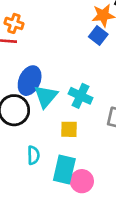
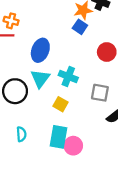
blue ellipse: (30, 81) -> (40, 50), moved
yellow square: (69, 129) -> (60, 104), turned 32
cyan semicircle: (33, 155) -> (21, 134), moved

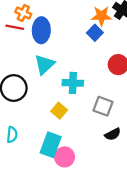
blue ellipse: (40, 50) -> (41, 30), moved, turned -30
cyan cross: (68, 76) -> (73, 83), turned -30
cyan triangle: (40, 79) -> (44, 65), moved

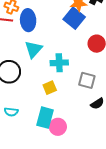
blue square: (95, 33) -> (74, 18), size x1.5
yellow square: (59, 111) -> (50, 88), turned 32
cyan semicircle: (12, 135) -> (11, 112), turned 96

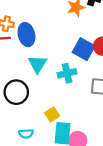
blue square: (74, 18) -> (84, 49), moved
yellow square: (50, 88) -> (52, 114), moved

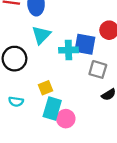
blue square: (84, 49) -> (85, 44), moved, turned -30

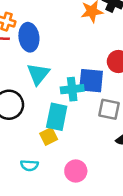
cyan semicircle: (16, 102) -> (29, 165), moved
cyan rectangle: (52, 108) -> (57, 117), moved

